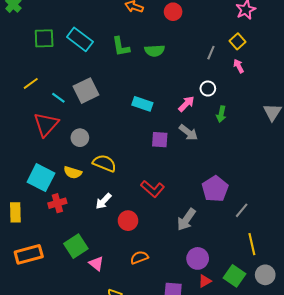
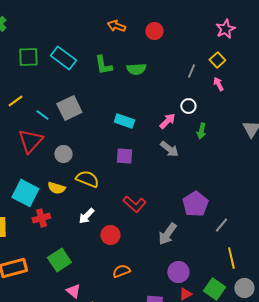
purple square: (160, 140) -> (124, 156), moved
pink triangle: (96, 264) -> (73, 291), moved

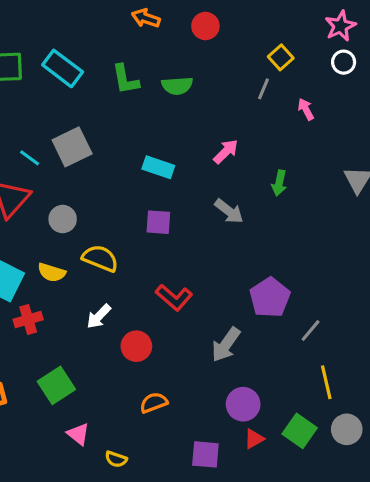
pink star: (225, 29) -> (340, 26), moved
yellow square: (217, 60) -> (281, 57), moved
white circle: (188, 106) -> (344, 62), moved
pink arrow: (167, 121) -> (226, 152), moved

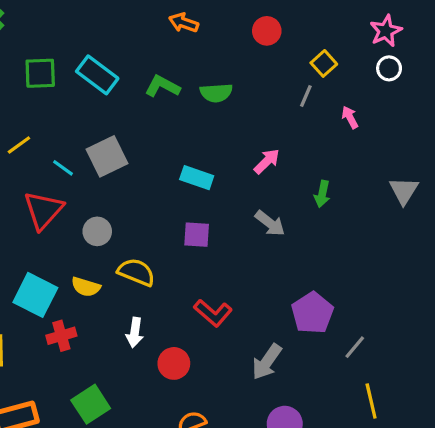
red circle: (205, 26) -> (267, 31), moved
green L-shape: (125, 79) -> (162, 86), turned 128
white arrow: (99, 316) -> (135, 332), turned -36

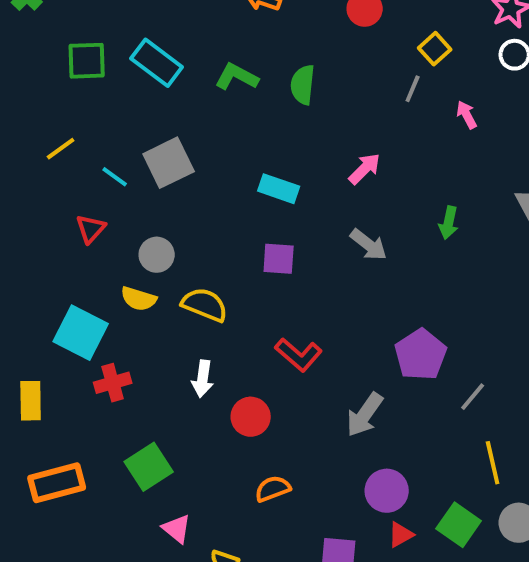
green semicircle: (216, 93) -> (303, 85), turned 100
green arrow: (322, 194) -> (449, 223), moved
red triangle: (43, 210) -> (91, 229), size x0.6
yellow semicircle: (86, 287) -> (139, 299), moved

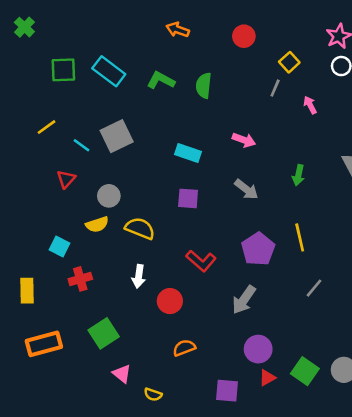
pink arrow: (365, 169) -> (244, 140), turned 65
yellow semicircle: (139, 299) -> (97, 224), turned -35
cyan square: (81, 333) -> (60, 247), size x0.6
purple pentagon: (421, 355) -> (258, 249), moved
yellow line: (493, 463) -> (300, 237), moved

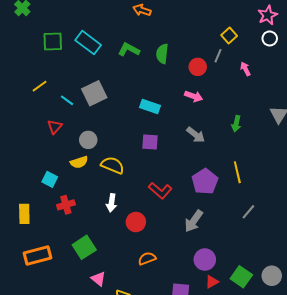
red circle: (244, 36) -> (198, 67), moved

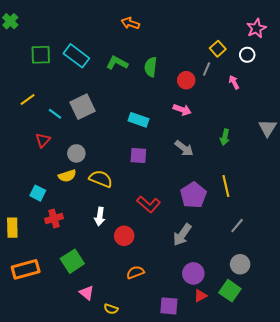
white circle: (270, 38) -> (247, 55), moved
gray circle: (272, 276) -> (240, 264), moved

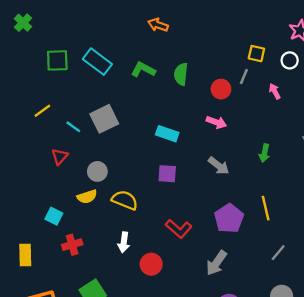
yellow square: (218, 49) -> (256, 54), turned -35

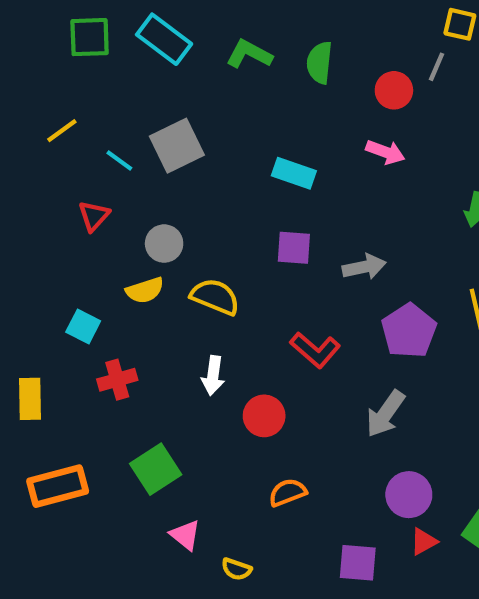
gray arrow: (219, 166) -> (364, 267), moved, turned -50

